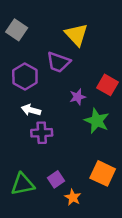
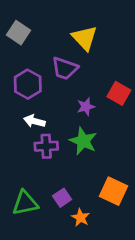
green star: (97, 121) -> (83, 141), moved

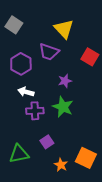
red square: (119, 93) -> (90, 57), moved
orange square: (114, 191) -> (86, 158), moved
purple square: (62, 198) -> (47, 142), moved

